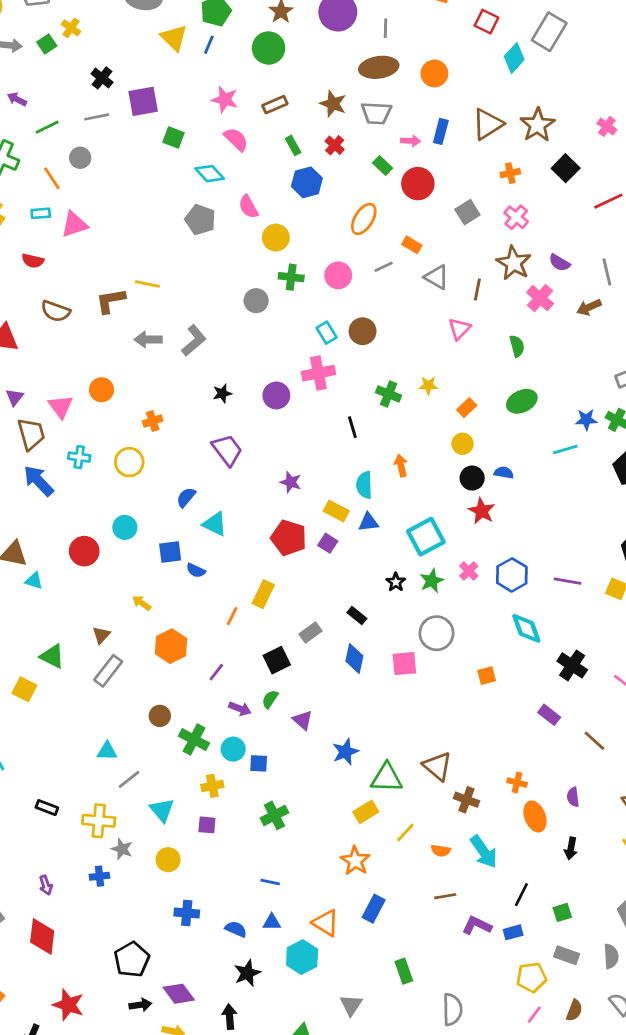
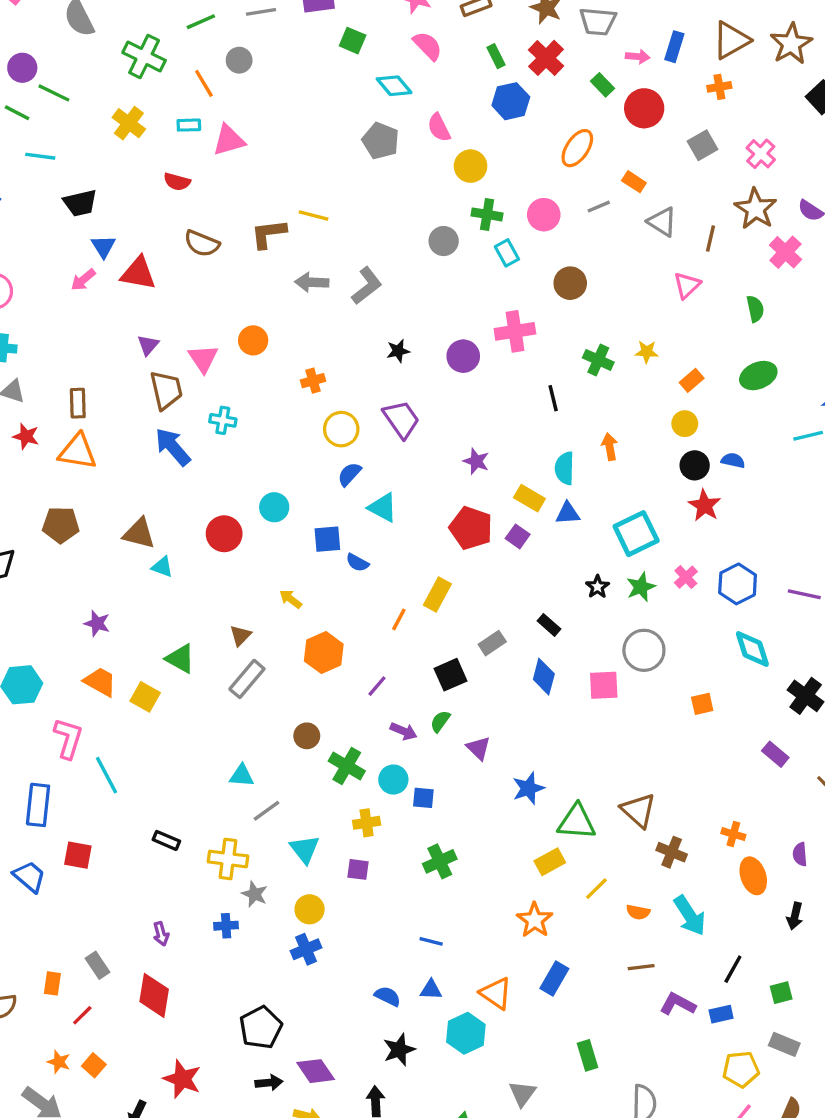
red cross: (335, 145) -> (546, 58), size x1.5
orange cross: (510, 173) -> (719, 87), moved
cyan rectangle: (327, 333) -> (507, 253), moved
yellow circle: (129, 462) -> (341, 429), moved
blue cross: (187, 913) -> (306, 949), moved, turned -30

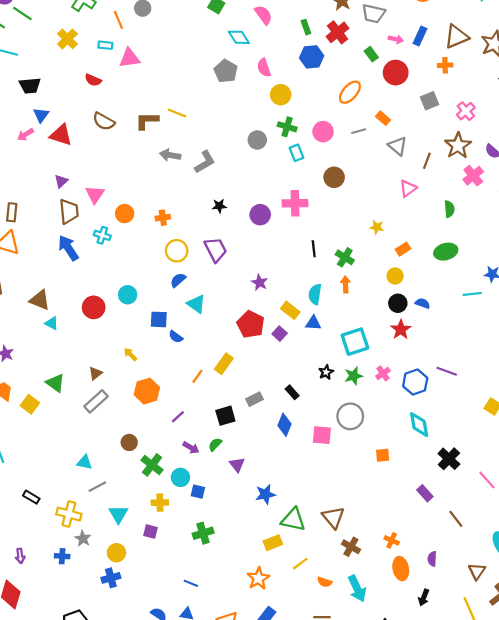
orange circle: (253, 340) -> (125, 214), moved
green cross: (598, 360) -> (345, 257), moved
purple line: (804, 594) -> (447, 371), moved

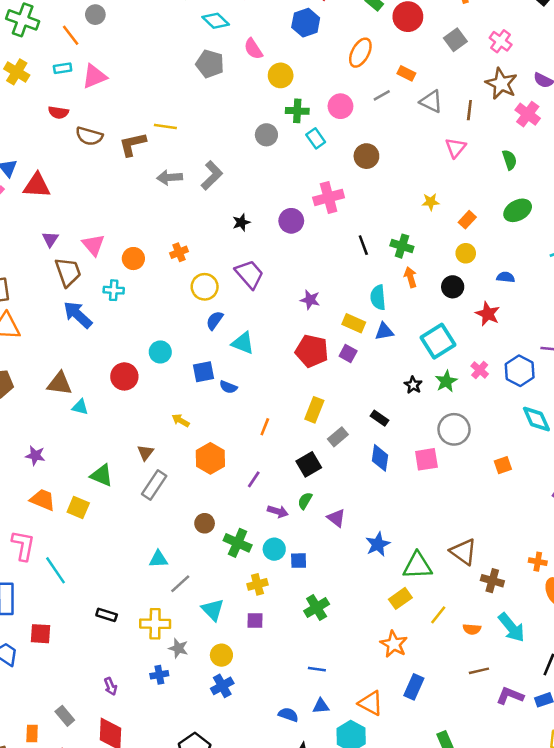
brown semicircle: (104, 121) -> (89, 136), moved
black circle: (398, 303) -> (453, 287), moved
yellow rectangle: (224, 364) -> (314, 410), moved

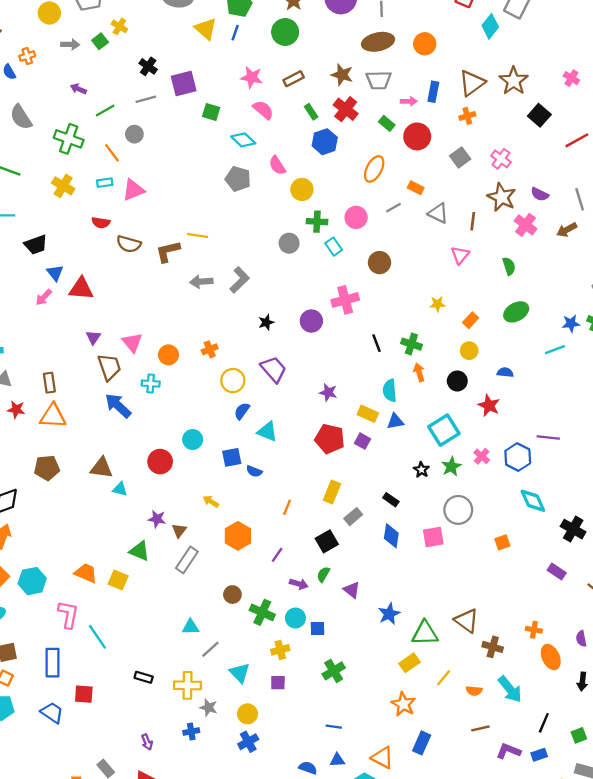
purple star: (35, 456) -> (157, 519), moved

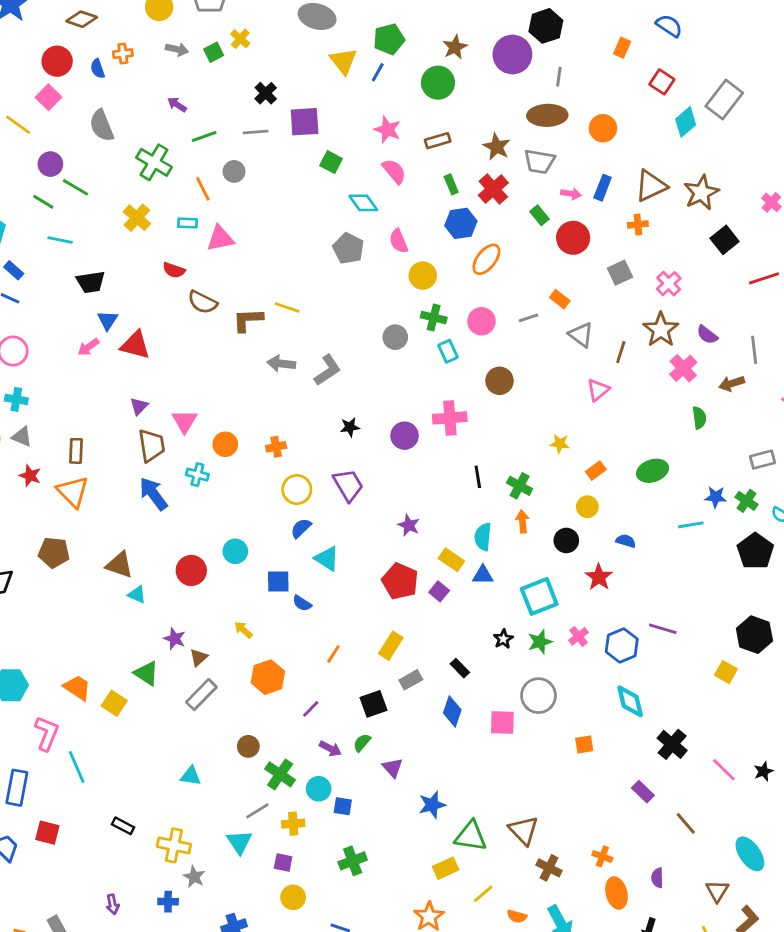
orange ellipse: (374, 169) -> (486, 259), moved
green semicircle: (509, 266) -> (699, 418), moved
orange triangle: (53, 416) -> (73, 492), turned 32
gray line: (210, 649) -> (257, 811), moved
yellow circle: (248, 714) -> (293, 897), moved

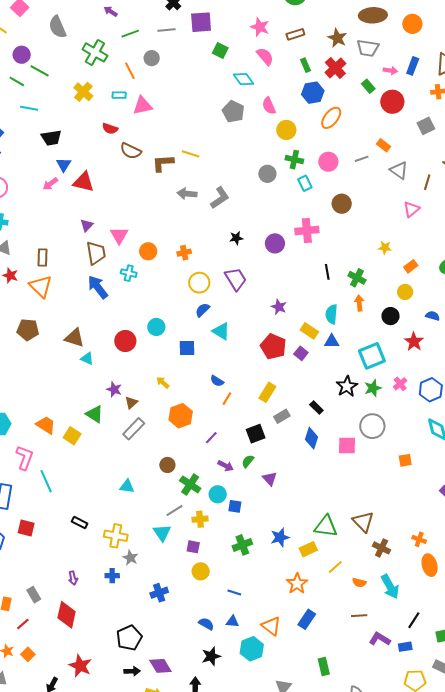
blue semicircle: (302, 603) -> (217, 381), moved
black star: (503, 639) -> (347, 386), size x1.5
blue star: (432, 805) -> (280, 537), moved

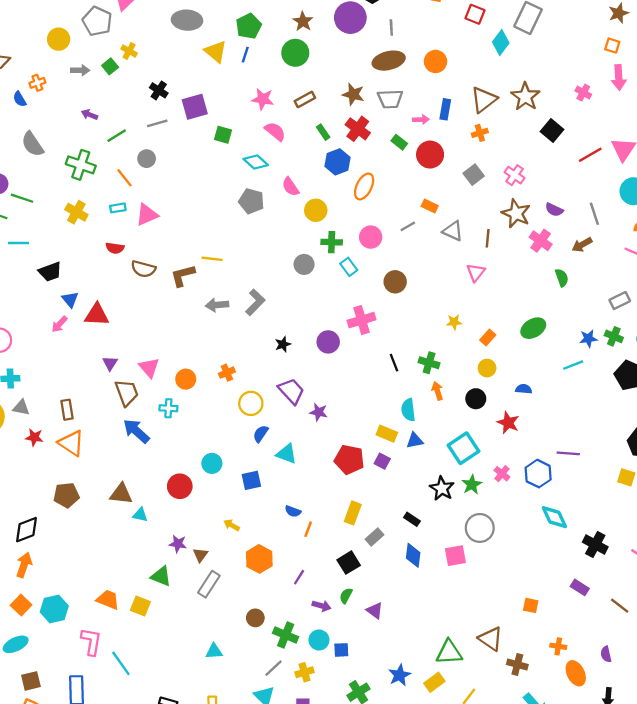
purple star: (279, 307) -> (319, 412), moved
orange square: (405, 460) -> (531, 605), moved, turned 32

